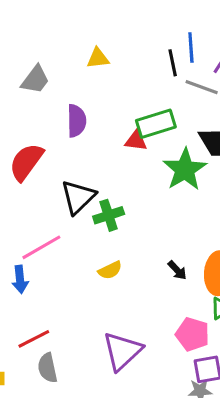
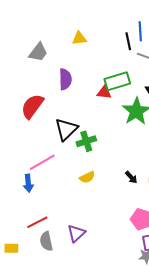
purple triangle: (122, 351) -> (76, 233), moved, size x0.7

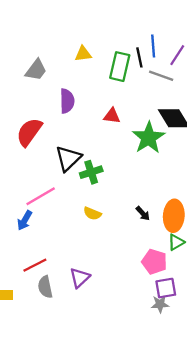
green rectangle: (117, 81) -> (120, 67), moved, turned -60
yellow semicircle: (87, 177) -> (92, 213), turned 49
blue arrow: (28, 183) -> (25, 220), turned 36

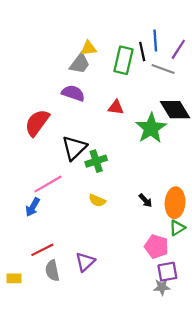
gray trapezoid: (36, 70) -> (80, 64), moved
purple semicircle: (67, 101) -> (73, 93), turned -70

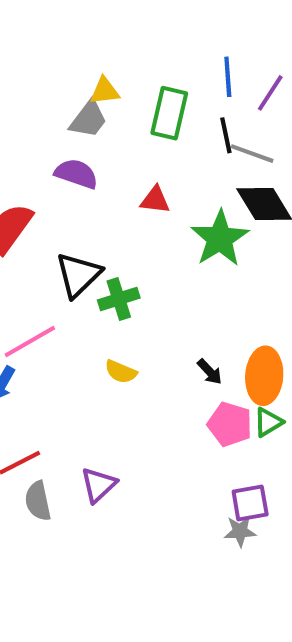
black line: (142, 52) -> (226, 135), moved
gray line: (163, 69) -> (252, 154), moved
pink pentagon: (156, 247) -> (230, 424), moved

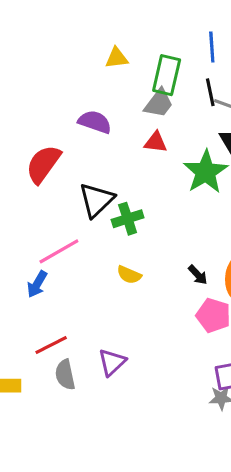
gray trapezoid: (88, 119) -> (159, 103), moved

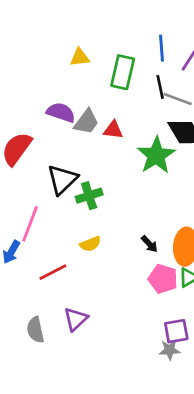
gray trapezoid: (159, 103) -> (86, 122), moved
pink line: (59, 251) -> (30, 224), turned -39
yellow semicircle: (129, 275) -> (90, 244), turned -45
red line: (51, 345) -> (53, 272), moved

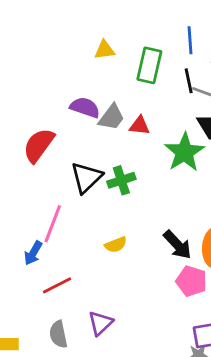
green cross: (89, 196) -> (121, 180), moved
black arrow: (149, 244) -> (177, 245), size x1.6
red line: (53, 272) -> (57, 285), moved

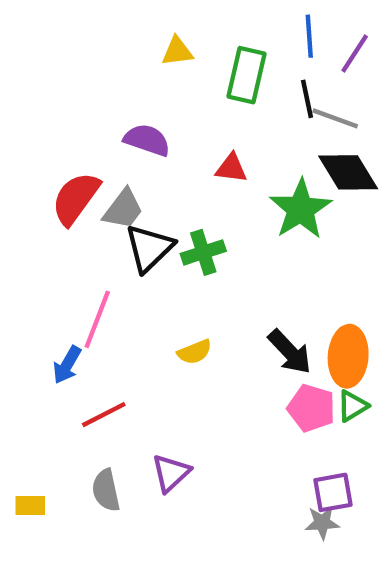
gray trapezoid: (112, 117) -> (123, 209), moved

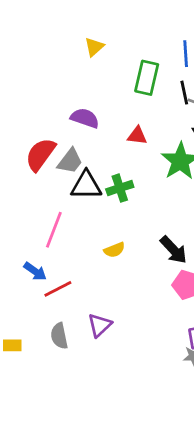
yellow triangle: (177, 51) -> (94, 47), moved, turned -35
black triangle: (149, 248) -> (86, 185), turned 44
blue arrow: (67, 365) -> (35, 271), moved, turned -85

